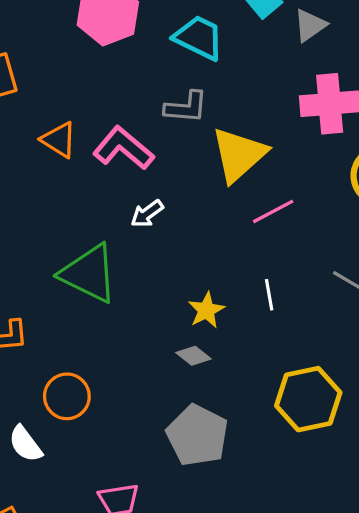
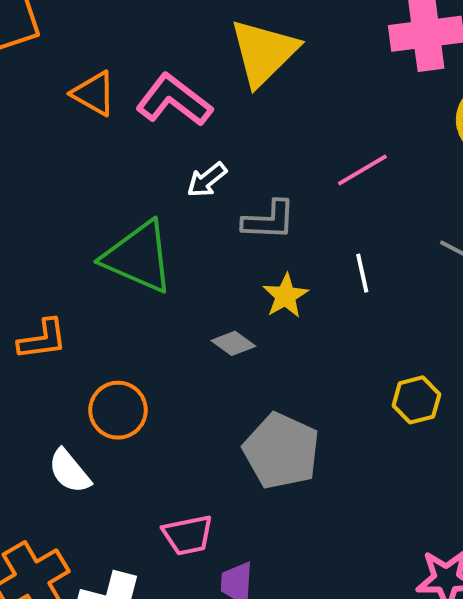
gray L-shape: (186, 107) -> (269, 220), moved
yellow triangle: (239, 155) -> (264, 52), moved
gray diamond: (193, 356) -> (233, 343), moved
yellow hexagon: (308, 399) -> (416, 400), size x0.6

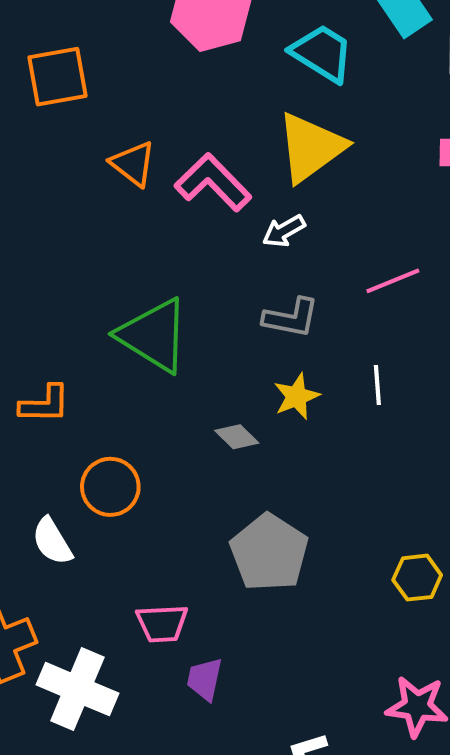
white arrow: (207, 180) -> (284, 231), moved
yellow hexagon: (416, 400) -> (417, 578), moved

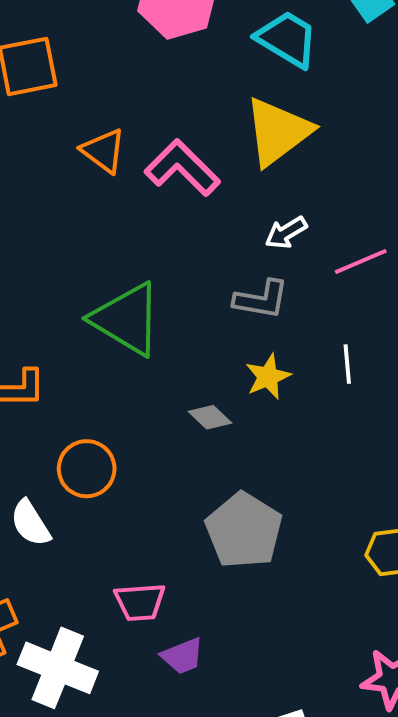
white arrow: (284, 231) -> (286, 233), moved
purple trapezoid: (205, 679) -> (183, 656), turned -123

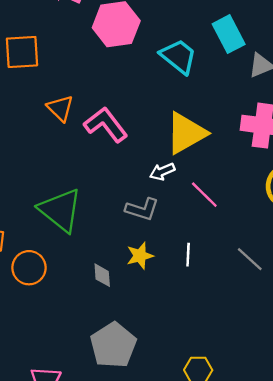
yellow triangle: (278, 132) -> (186, 133), moved
pink line: (361, 261) -> (204, 195), turned 60
gray diamond: (210, 417) -> (102, 275), turned 35
orange circle: (87, 469) -> (29, 268), moved

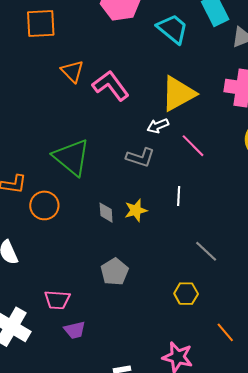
yellow star: (140, 256) -> (136, 210), moved
gray line: (250, 259) -> (206, 251), moved
gray pentagon: (113, 345) -> (115, 272), size x0.7

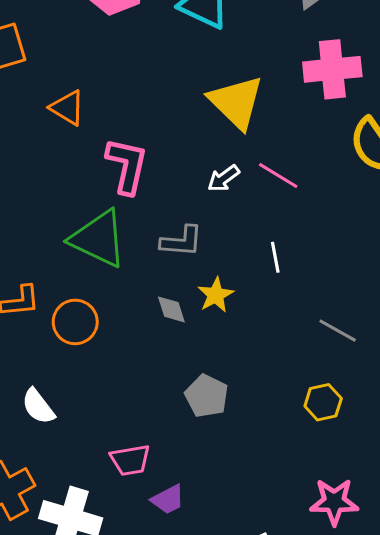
pink L-shape: (111, 86) -> (127, 166), moved, turned 63
yellow triangle: (178, 94) -> (236, 102), turned -33
white arrow: (158, 126) -> (224, 178), moved
gray L-shape: (140, 157) -> (182, 241), moved

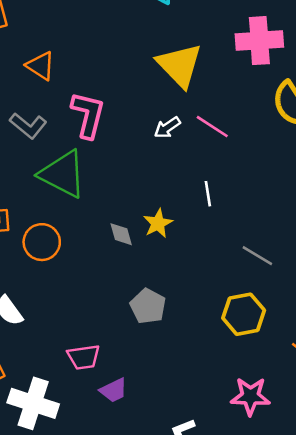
gray L-shape: (182, 241) -> (28, 126), moved, turned 33
yellow hexagon: (323, 402) -> (244, 314), size x1.4

